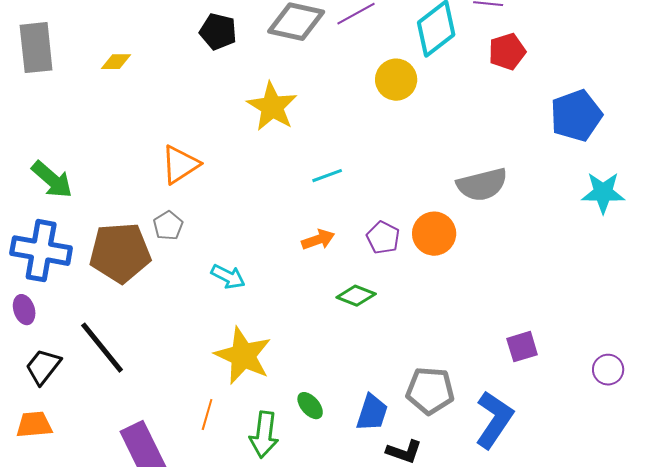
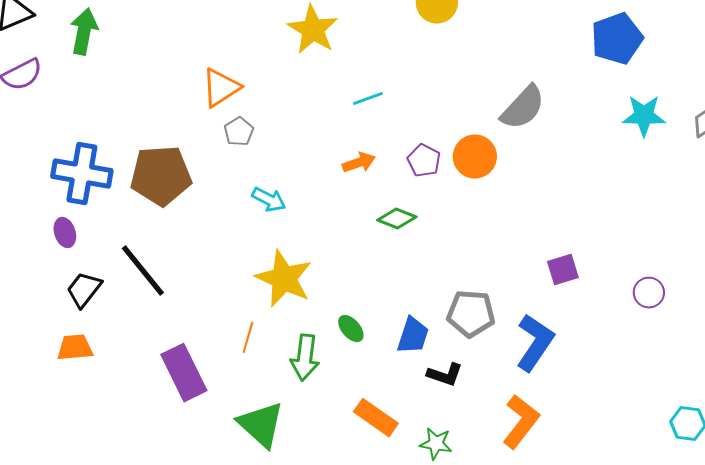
green arrow: (52, 180) -> (84, 32), moved, turned -120
gray semicircle: (482, 185) -> (523, 108), turned -33
gray pentagon: (168, 226) -> (239, 132), moved

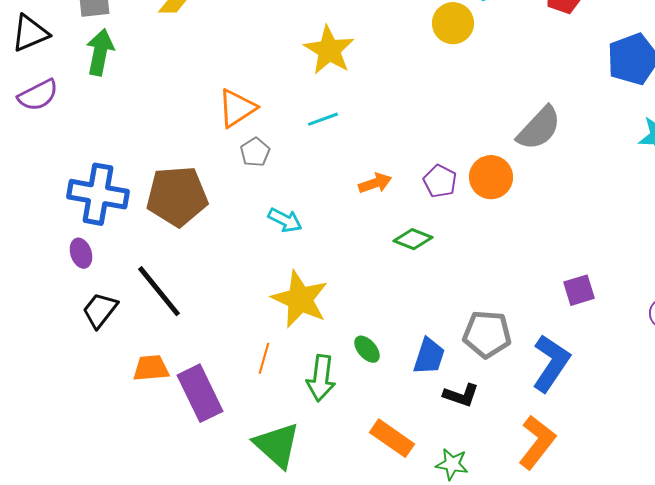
cyan line: (368, 99) -> (323, 119), moved
orange trapezoid: (75, 348) -> (151, 368), moved

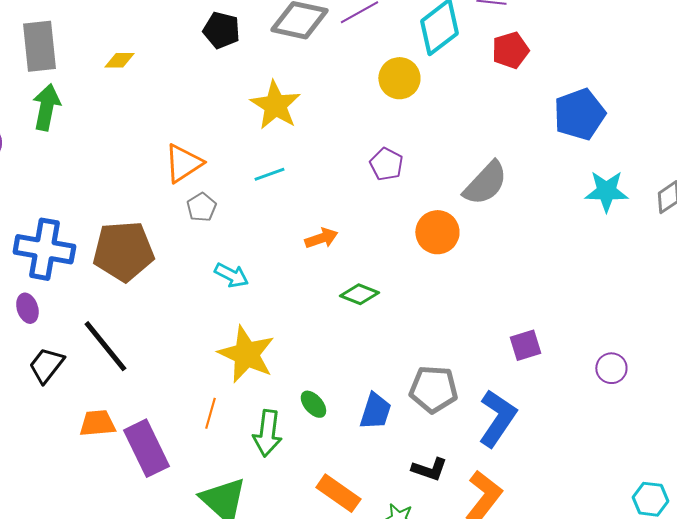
purple pentagon: (440, 181) -> (386, 164), moved
black L-shape: (461, 395) -> (429, 469), moved

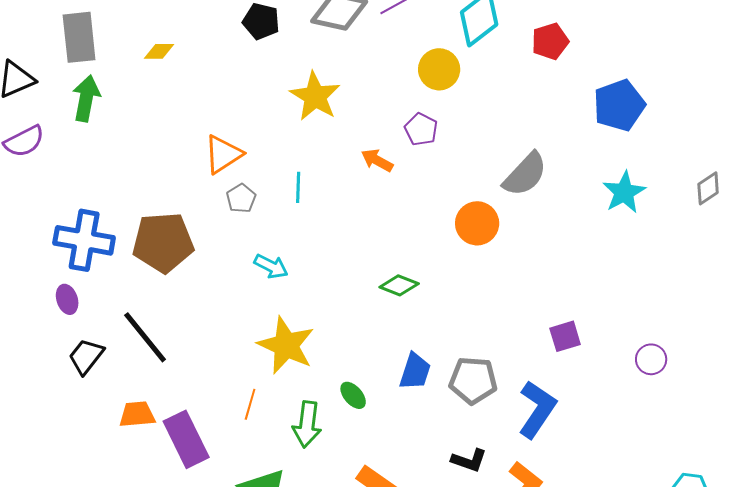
purple pentagon: (386, 164) -> (421, 129), moved
cyan line: (269, 174) -> (298, 187), moved, turned -68
cyan star: (606, 191) -> (624, 192), moved, turned -30
orange arrow: (321, 238) -> (377, 160), moved, turned -132
blue trapezoid: (375, 411) -> (415, 371), moved

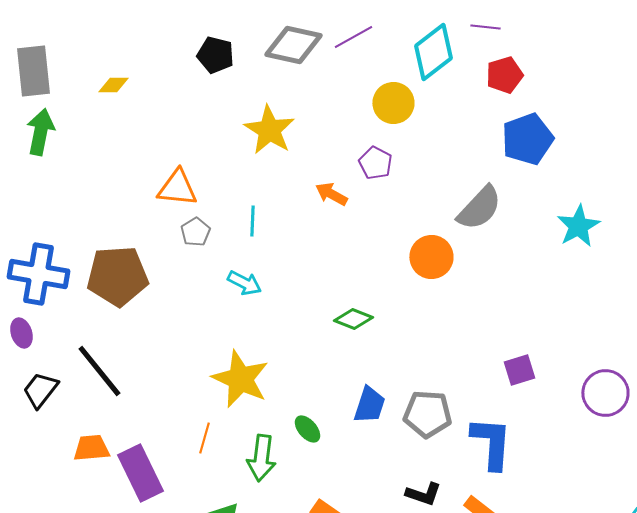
blue pentagon: (619, 105) -> (527, 139), moved
orange triangle: (223, 154) -> (177, 188), turned 39
cyan arrow: (271, 266) -> (244, 283), moved
purple circle: (651, 359) -> (605, 393), size x1.5
blue L-shape: (537, 409) -> (491, 443), turned -30

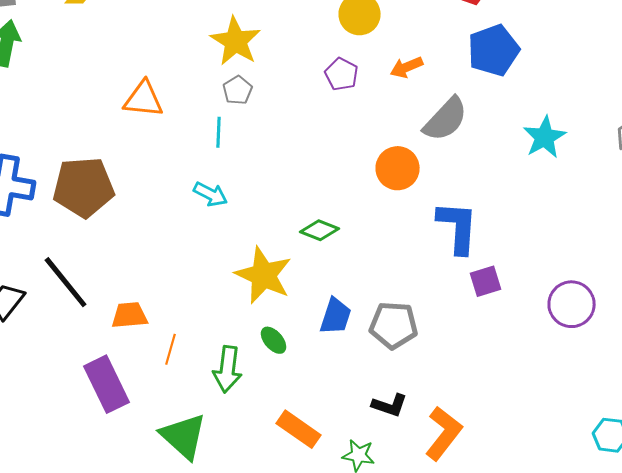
orange arrow: (331, 194) -> (407, 67), moved, turned -52
gray pentagon: (195, 232) -> (238, 90), moved
yellow star: (240, 379) -> (264, 275), moved
blue L-shape: (491, 443) -> (458, 227), moved
orange trapezoid: (91, 448) -> (130, 315), moved

